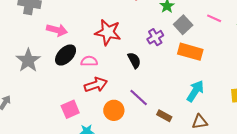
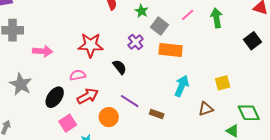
pink line: (214, 18) -> (188, 15), turned -56
black ellipse: (66, 55) -> (55, 97), moved
brown triangle: (200, 122) -> (206, 109), moved

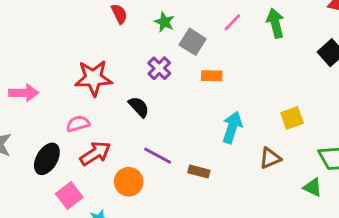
orange rectangle: (171, 50) -> (212, 76), size x0.6

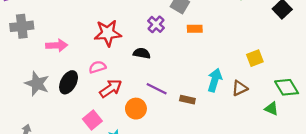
black semicircle: (139, 107) -> (142, 53), turned -35
cyan arrow: (232, 127) -> (215, 80), moved
black ellipse: (47, 159) -> (69, 82), moved

